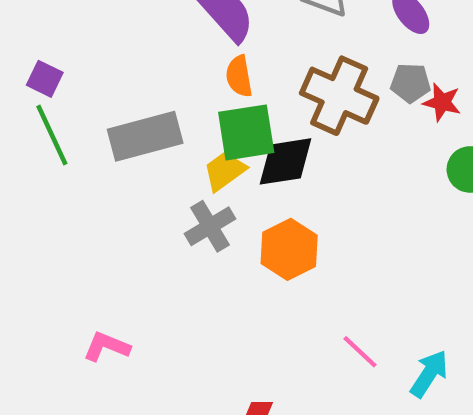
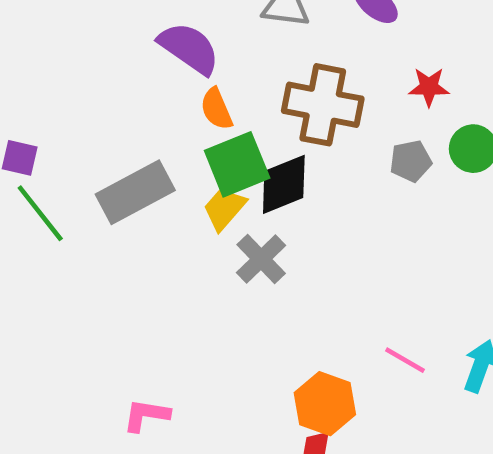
gray pentagon: (411, 83) -> (411, 161), moved
gray cross: (210, 226) -> (261, 259), moved
orange hexagon: (289, 249) -> (325, 404), moved

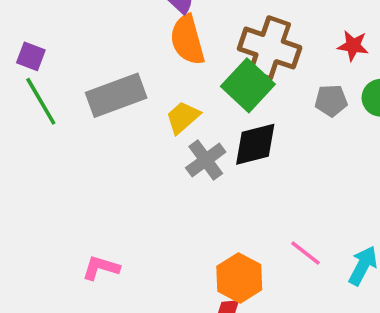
orange semicircle: (216, 109) -> (187, 40), size x1.5
green square: (237, 164) -> (248, 85), moved, turned -33
black diamond: (284, 184) -> (255, 144), moved

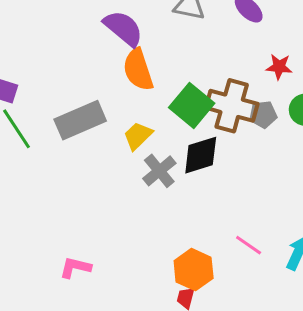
brown cross: (270, 48) -> (232, 106), moved

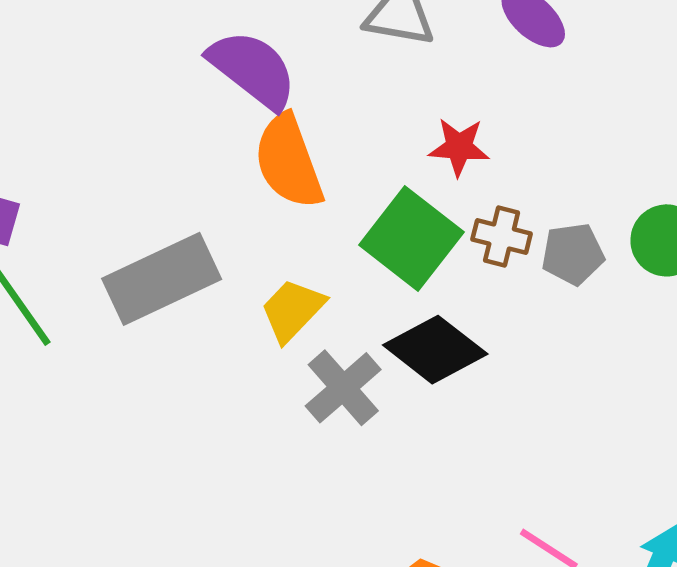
red star: (279, 67) -> (459, 147), moved
brown cross: (232, 106) -> (502, 236), size x0.5
black diamond: (201, 155) -> (435, 350), turned 57

